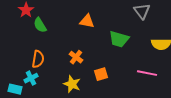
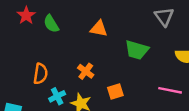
green semicircle: (40, 25) -> (51, 24), moved
cyan cross: (31, 78) -> (57, 96), moved

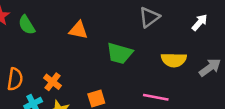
gray triangle: (164, 17) -> (149, 17), turned 30
orange cross: (86, 71) -> (52, 82), moved

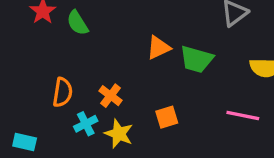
orange triangle: (78, 30) -> (158, 48), moved, turned -36

